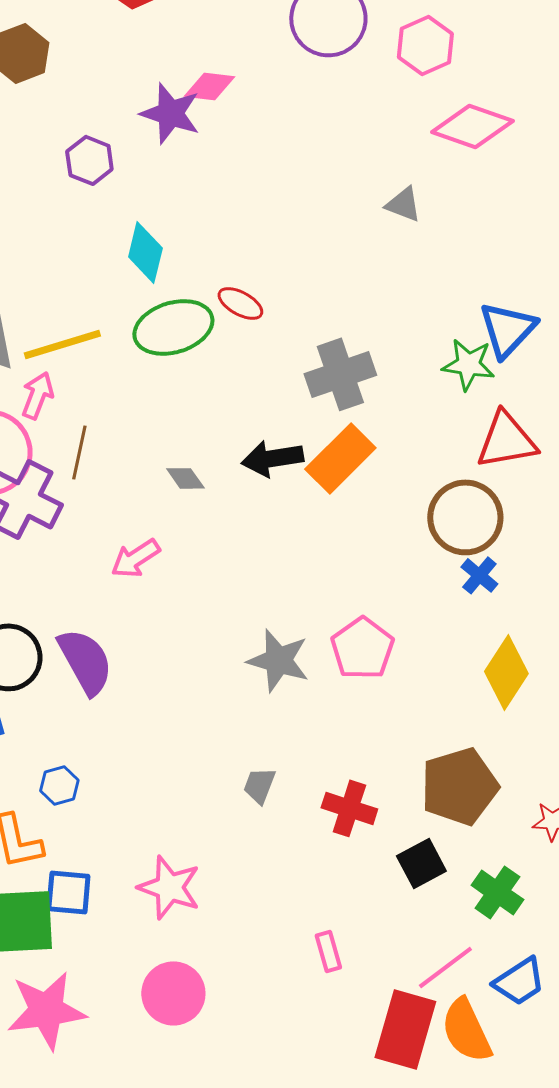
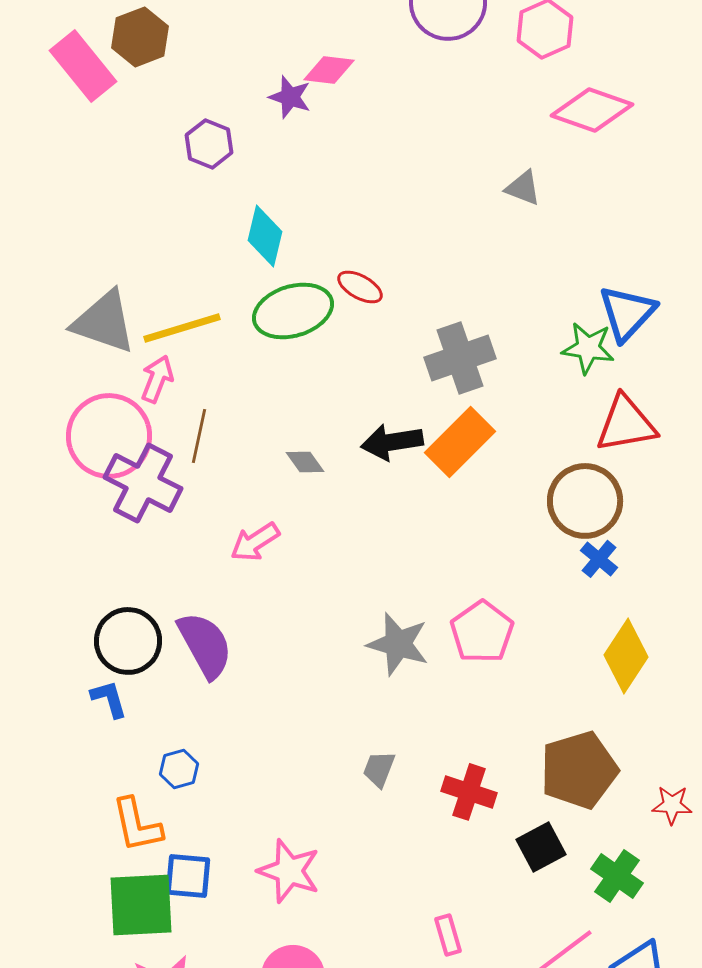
purple star: (170, 113) -> (290, 97), size x0.7

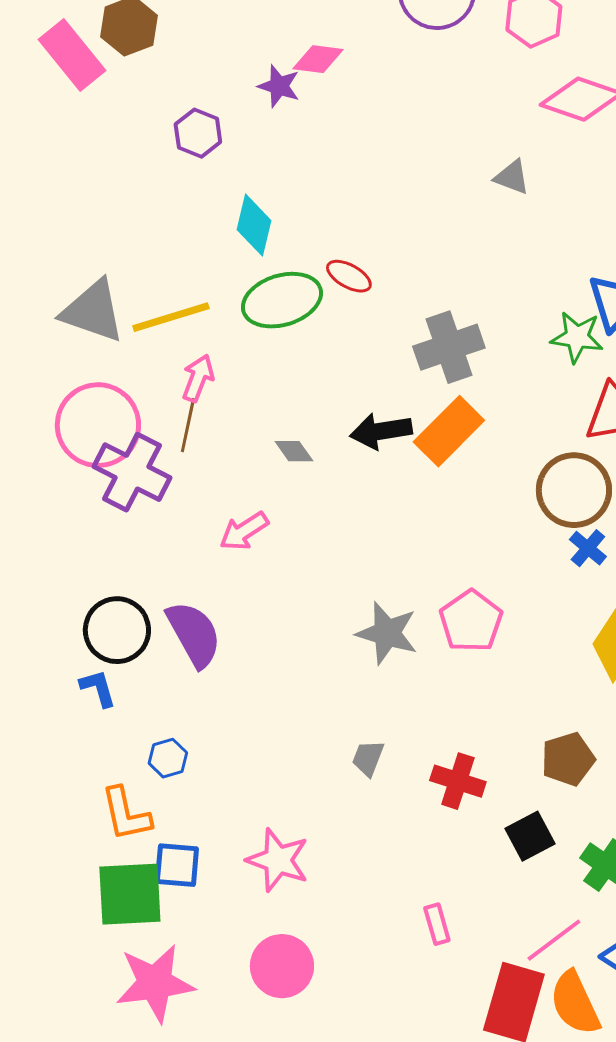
pink arrow: (157, 379) -> (198, 378), moved
brown pentagon: (579, 770) -> (568, 759), size x0.7

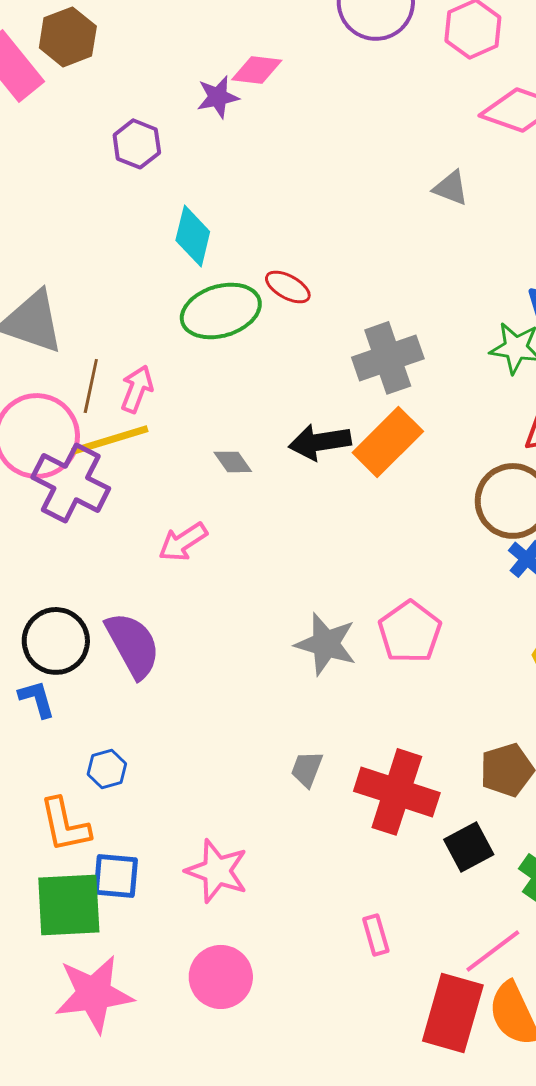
purple star: (279, 86) -> (218, 97), turned -30
yellow line: (171, 317) -> (110, 440), moved
brown line: (188, 425) -> (91, 386), moved
red cross: (458, 781) -> (397, 792), size x1.5

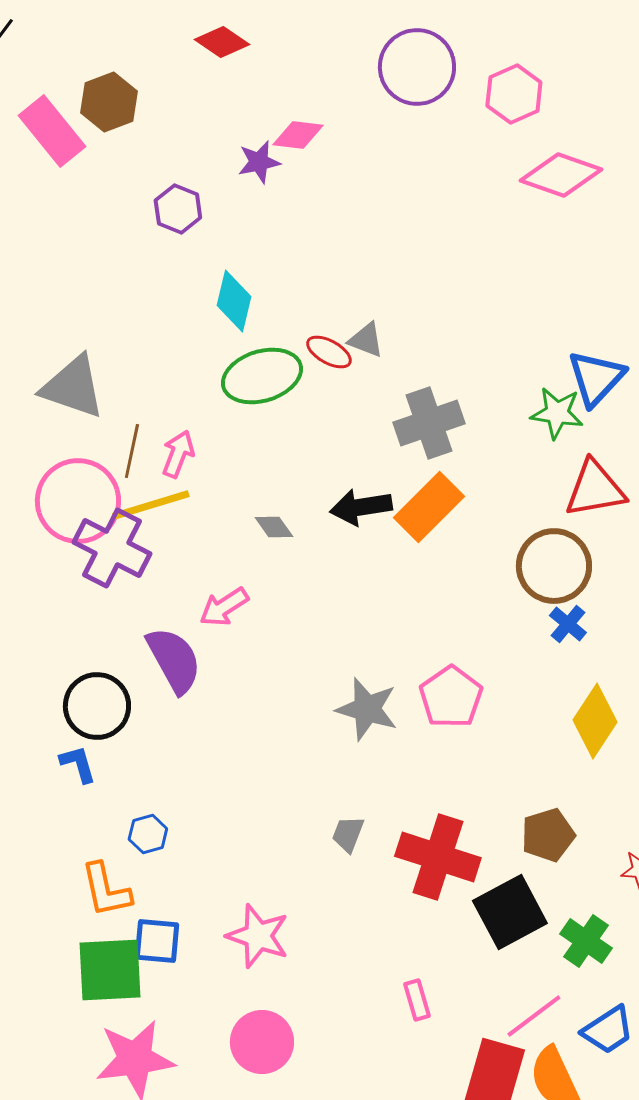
gray triangle: (451, 188) -> (366, 340), moved
purple semicircle: (133, 645) -> (174, 660), moved
black square: (469, 847) -> (510, 912), size x1.5

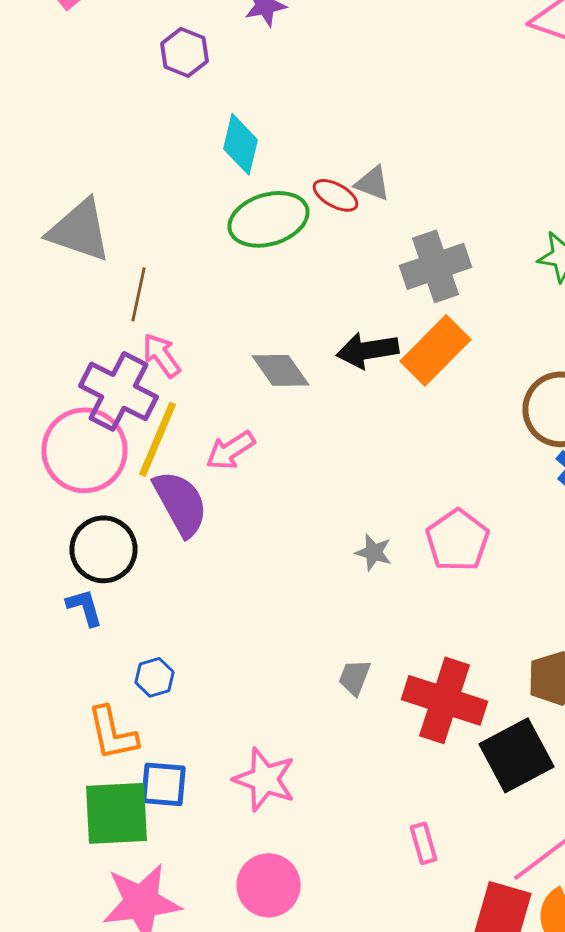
pink arrow: (178, 454) -> (162, 355), moved, turned -57
pink circle: (78, 501) -> (84, 450), moved
yellow line: (151, 505) -> (158, 439), moved, turned -50
gray diamond: (274, 527) -> (280, 370), size x1.5
gray star: (367, 709) -> (374, 552), size x0.6

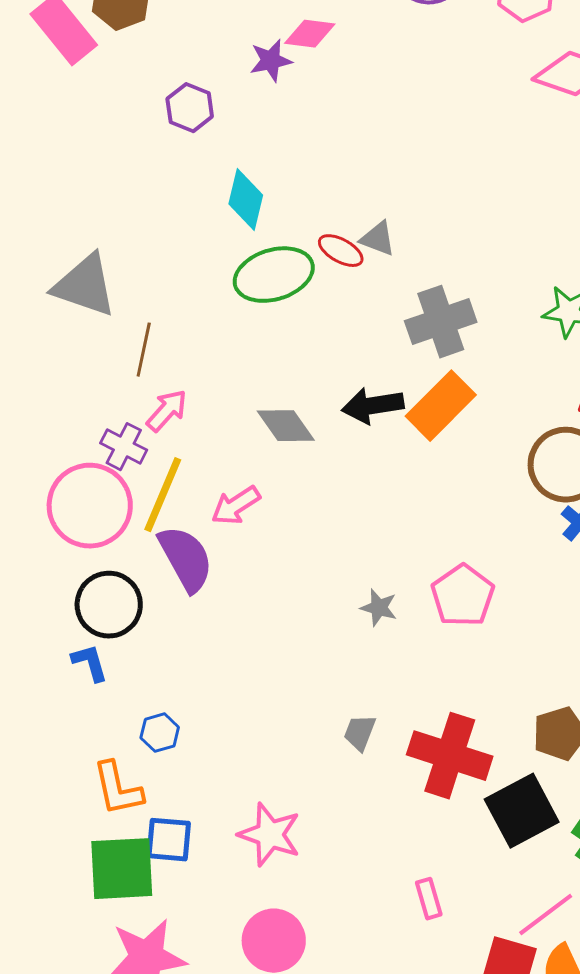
pink arrow: (162, 355) -> (167, 411), turned 78
purple cross: (118, 391) -> (124, 447), size x0.6

